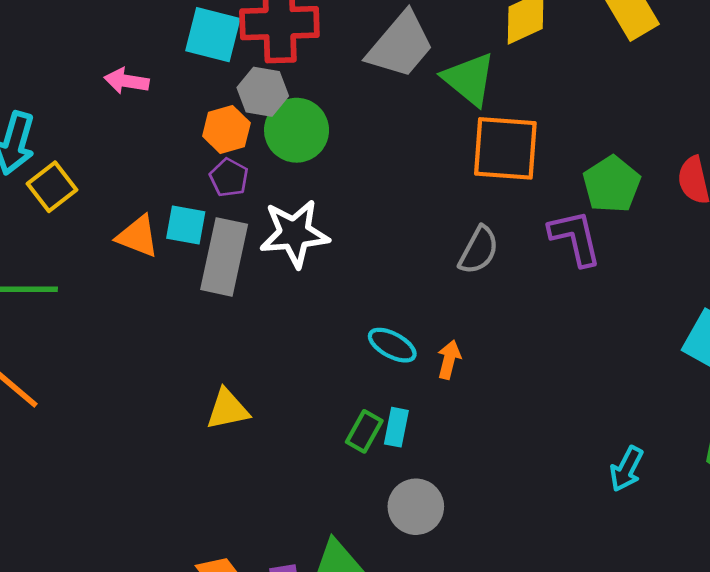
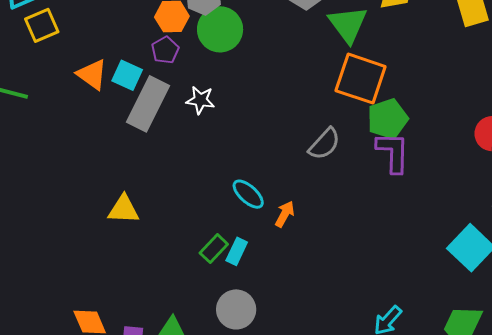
green pentagon: (612, 184) -> (388, 119), moved
white star: (294, 233) -> (200, 100), size x0.6

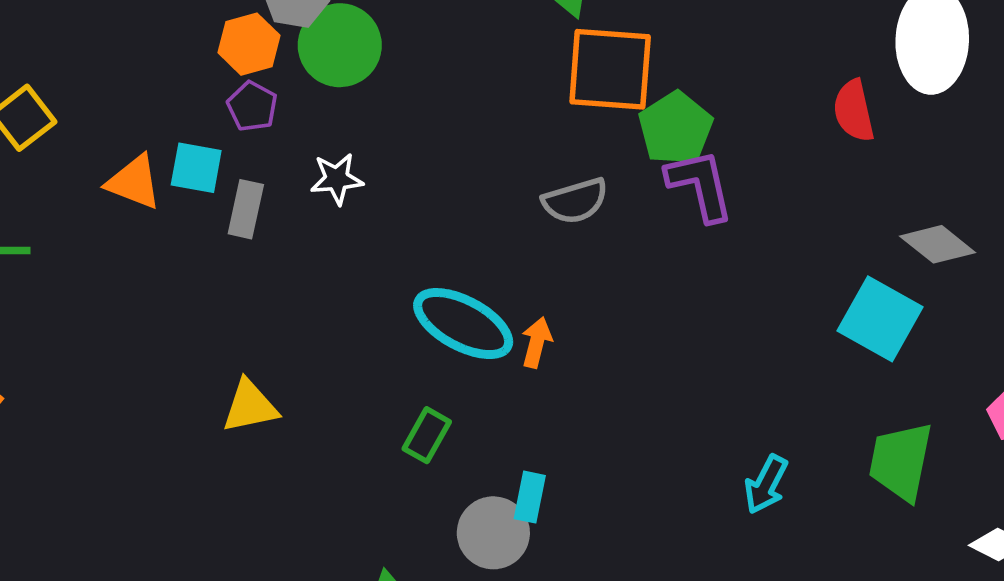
gray rectangle: (148, 104) -> (246, 209), size x0.6
gray semicircle: (324, 144) -> (575, 201), turned 45
cyan ellipse: (248, 194) -> (463, 324), size x1.6
cyan rectangle: (237, 251) -> (530, 497), moved

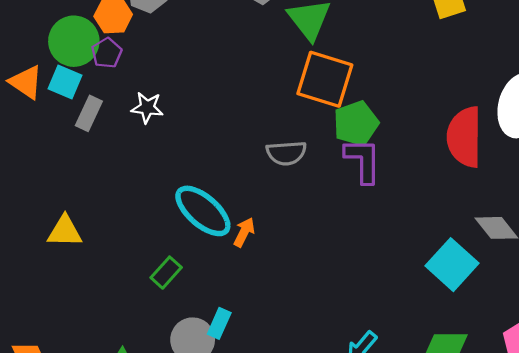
green circle: (340, 45) -> (74, 41), moved
red semicircle: (854, 111) -> (464, 137), size x1.6

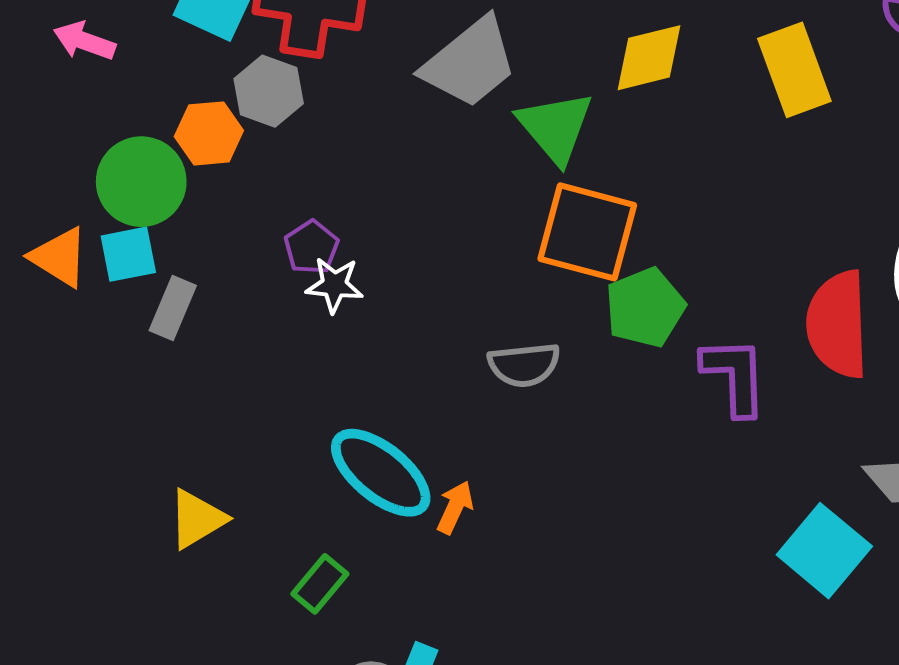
purple pentagon: (107, 53) -> (311, 247), moved
cyan square: (65, 82) -> (128, 254), turned -32
white star: (147, 108) -> (334, 285), moved
purple L-shape: (363, 161) -> (734, 376), moved
yellow triangle: (65, 231) -> (197, 519), moved, turned -30

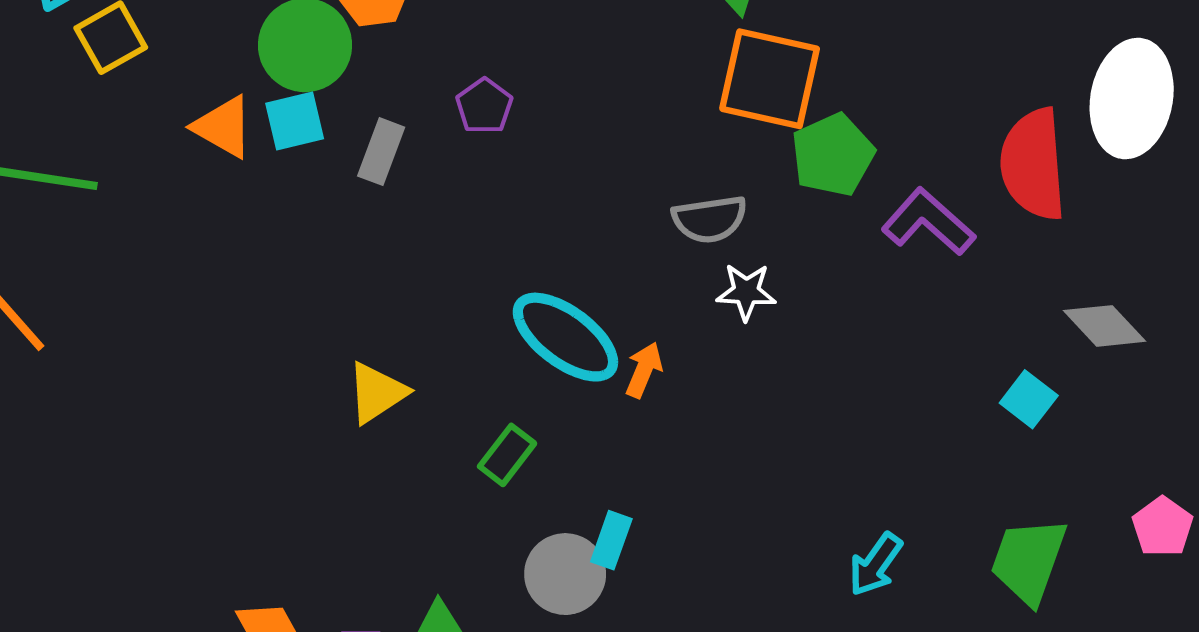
white star: (334, 285) -> (746, 292), moved
gray rectangle: (173, 308) -> (381, 152), moved
purple L-shape: (734, 376) -> (928, 222), turned -44
cyan square: (824, 551) -> (1029, 399), size x0.6

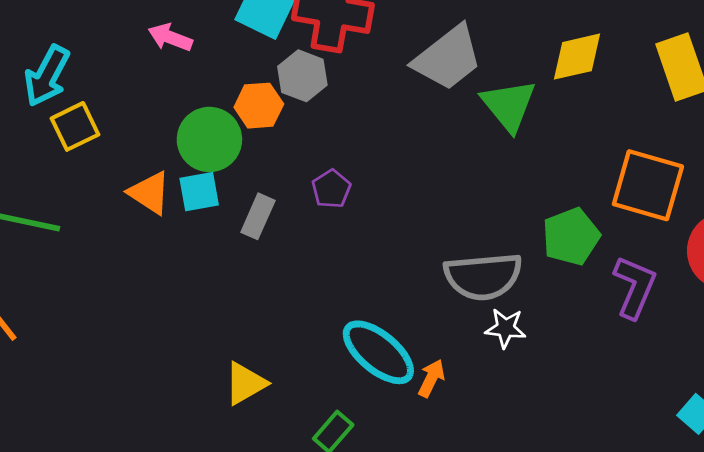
orange square: (770, 79) -> (648, 185), moved
gray semicircle: (710, 219) -> (483, 276), size x1.5
purple L-shape: (928, 222) -> (635, 287), turned 68

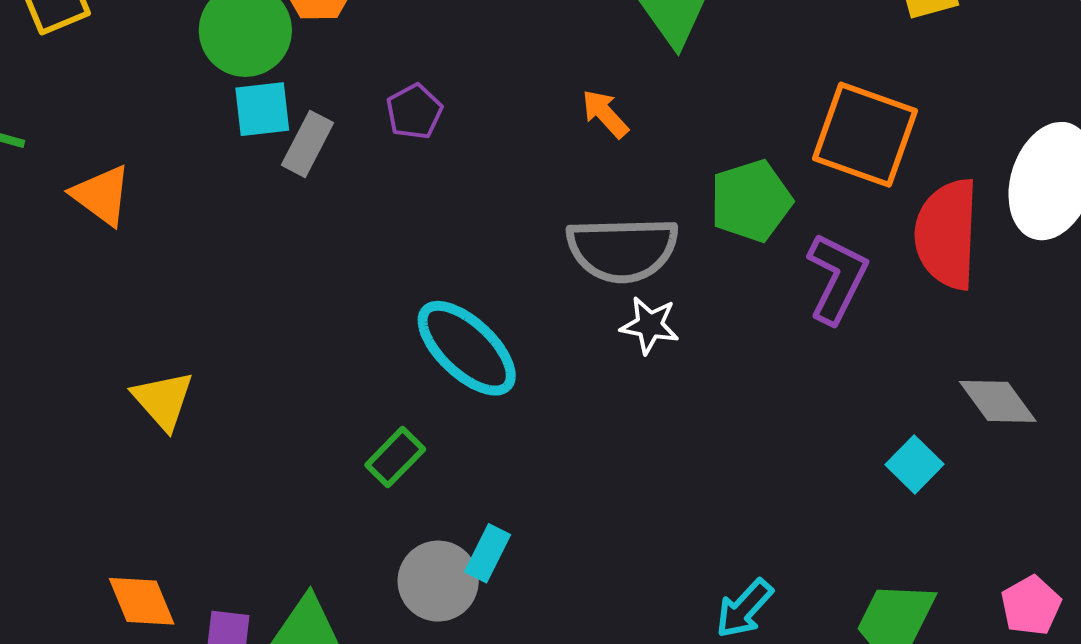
cyan square: (199, 192) -> (262, 109), moved
orange triangle: (149, 193) -> (102, 195), moved
orange arrow: (431, 378) -> (605, 114), moved, turned -72
yellow triangle: (245, 383) -> (163, 400), moved, turned -45

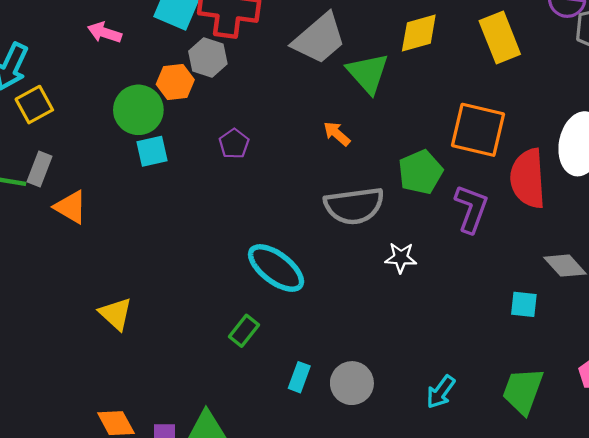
gray rectangle: (308, 144) -> (39, 169), moved
white star: (650, 325) -> (401, 258), moved
cyan square: (915, 464) -> (524, 304), turned -32
gray circle: (438, 581) -> (352, 383), moved

